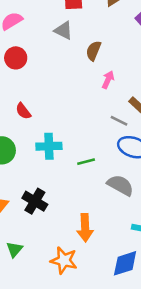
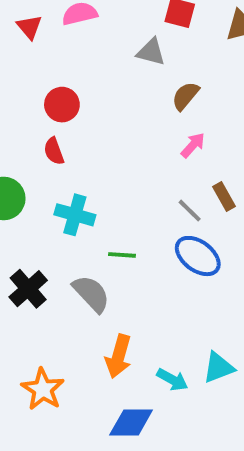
gray triangle: (63, 30) -> (151, 52), turned -30
red circle: (16, 58) -> (62, 105), moved
gray semicircle: (120, 185) -> (91, 294), moved
orange arrow: (85, 228) -> (118, 356), moved

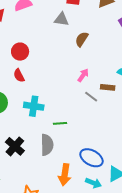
pink arrow: (193, 145) -> (83, 75), moved
brown rectangle: (224, 197) -> (108, 87), turned -48
blue ellipse: (198, 256) -> (91, 158), moved
gray semicircle: (91, 294) -> (47, 145), turned 50

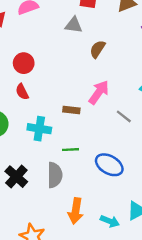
pink arrow: (83, 75) -> (99, 92), size x1.5
brown rectangle: (108, 87) -> (71, 110), moved
gray line: (91, 97) -> (124, 116), moved
blue ellipse: (91, 158) -> (109, 165), moved

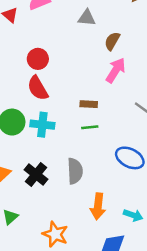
red semicircle: (22, 92) -> (38, 88), size x1.5
pink arrow: (99, 92) -> (116, 70), moved
cyan cross: (39, 129) -> (42, 125), moved
green line: (71, 150) -> (90, 127), moved

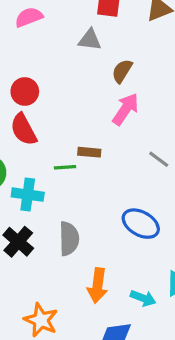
cyan cross: (42, 125) -> (28, 195), moved
green line: (90, 127) -> (65, 167), moved

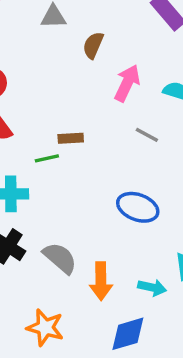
pink arrow: (126, 109) -> (127, 83), moved
gray semicircle: (69, 239) -> (60, 258), moved, turned -40

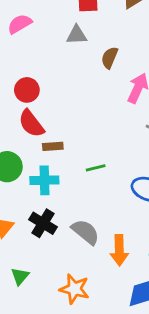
brown rectangle: (71, 138) -> (53, 146), moved
green line: (47, 158) -> (96, 168), moved

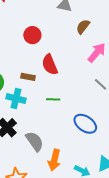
red circle: (27, 90) -> (32, 35), moved
red semicircle: (31, 124) -> (50, 65), moved

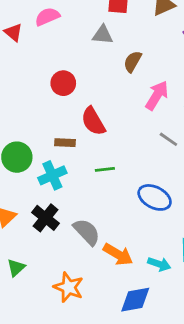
cyan cross: (16, 99) -> (52, 175), turned -30
orange arrow: (54, 160) -> (118, 254), turned -65

